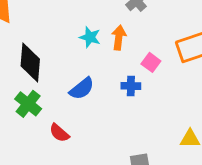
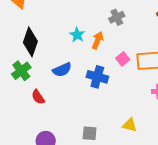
pink square: (151, 62) -> (123, 59), moved
blue cross: (131, 86) -> (97, 77), size x1.5

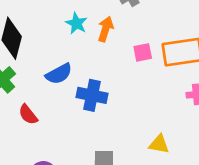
pink square: (123, 59) -> (143, 52), turned 32
blue cross: (97, 77) -> (92, 95), moved

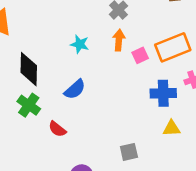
orange arrow: (106, 29) -> (119, 40), moved
blue cross: (92, 95) -> (163, 93), moved

